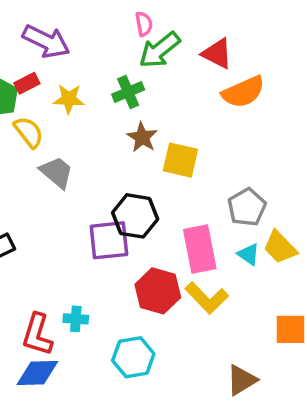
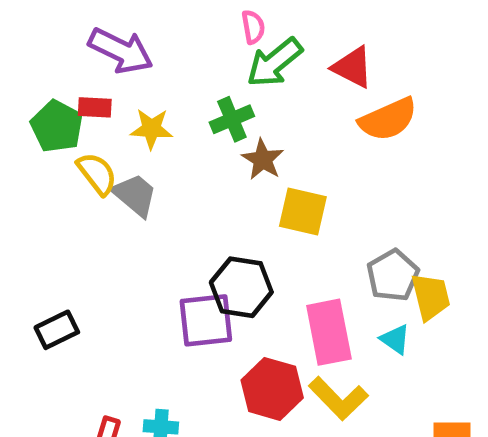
red rectangle: (27, 83) -> (95, 107), turned 30
brown star: (142, 137) -> (263, 159), moved
gray trapezoid: (57, 172) -> (135, 195), moved
yellow trapezoid: (280, 247) -> (431, 297), moved, turned -150

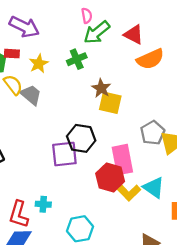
yellow star: (151, 129) -> (39, 64), turned -30
brown star: (263, 159) -> (101, 88), moved
cyan triangle: (395, 339) -> (154, 187), moved, size x1.5
red hexagon: (272, 389) -> (110, 177), moved

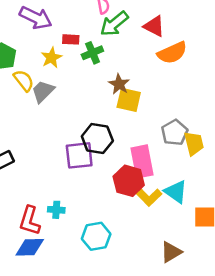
red rectangle: (12, 54) -> (71, 39), moved
gray trapezoid: (31, 95) -> (43, 91), turned -85

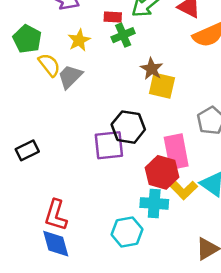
red rectangle: (71, 39) -> (113, 17), moved
cyan cross: (56, 210) -> (154, 203), moved, size x1.5
blue diamond: (30, 247) -> (56, 244), turned 76

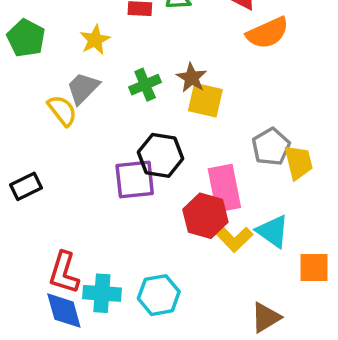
green cross: (123, 35) -> (145, 85), moved
yellow semicircle: (49, 65) -> (62, 111), moved
cyan cross: (154, 203) -> (102, 293), moved

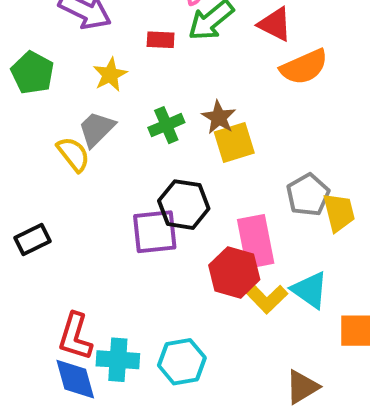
yellow square: (205, 100) -> (234, 143), turned -30

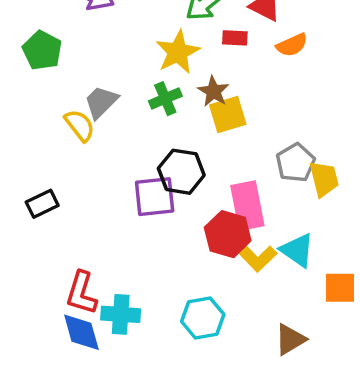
red rectangle: (161, 40) -> (235, 38), moved
orange semicircle: (304, 67) -> (292, 45), size x0.7
yellow star: (110, 75) -> (178, 52), moved, size x1.4
cyan hexagon: (182, 362) -> (203, 318), moved

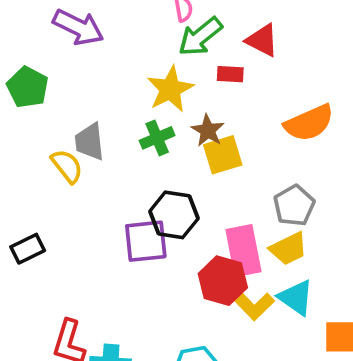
orange semicircle: (292, 45) -> (309, 123), moved, size x1.5
gray trapezoid: (101, 102) -> (90, 142), turned -51
yellow trapezoid: (324, 179) -> (288, 249), moved, turned 78

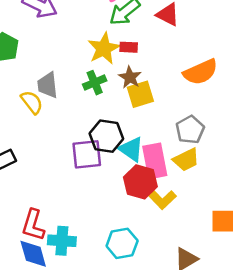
red rectangle: (230, 74) -> (129, 47), moved
cyan triangle: (296, 297) -> (131, 149), moved

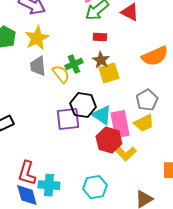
yellow star: (104, 49) -> (37, 38), moved
yellow semicircle: (32, 102) -> (61, 74), moved

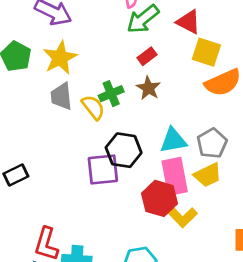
red rectangle: (100, 37) -> (147, 56), turned -40
yellow square: (109, 73) -> (206, 52), moved, turned 35
cyan triangle: (102, 115) -> (173, 141), moved, turned -45

